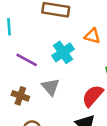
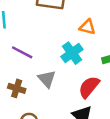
cyan cross: (63, 52) -> (72, 53), moved

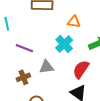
gray triangle: (47, 79) -> (46, 67), turned -49
brown cross: (17, 88) -> (23, 77), turned -32

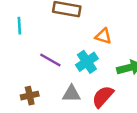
purple line: (24, 48) -> (50, 60), moved
gray triangle: (46, 67) -> (71, 94), moved

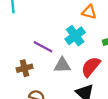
purple line: (50, 60) -> (43, 47), moved

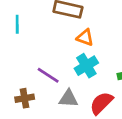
orange triangle: (89, 12) -> (85, 38), moved

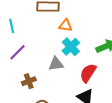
purple line: (48, 75) -> (17, 52), moved, turned -66
gray triangle: (68, 99) -> (56, 64), moved

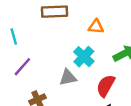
orange triangle: (66, 26) -> (96, 27), moved

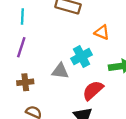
purple line: (22, 67) -> (21, 47), turned -42

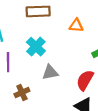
cyan cross: (81, 57) -> (36, 47), moved

